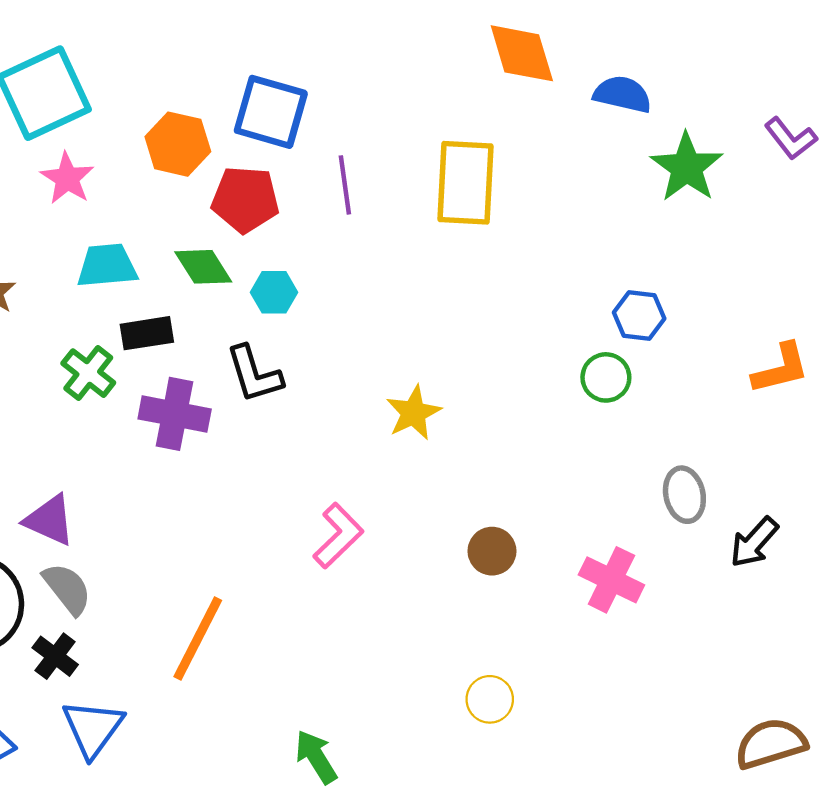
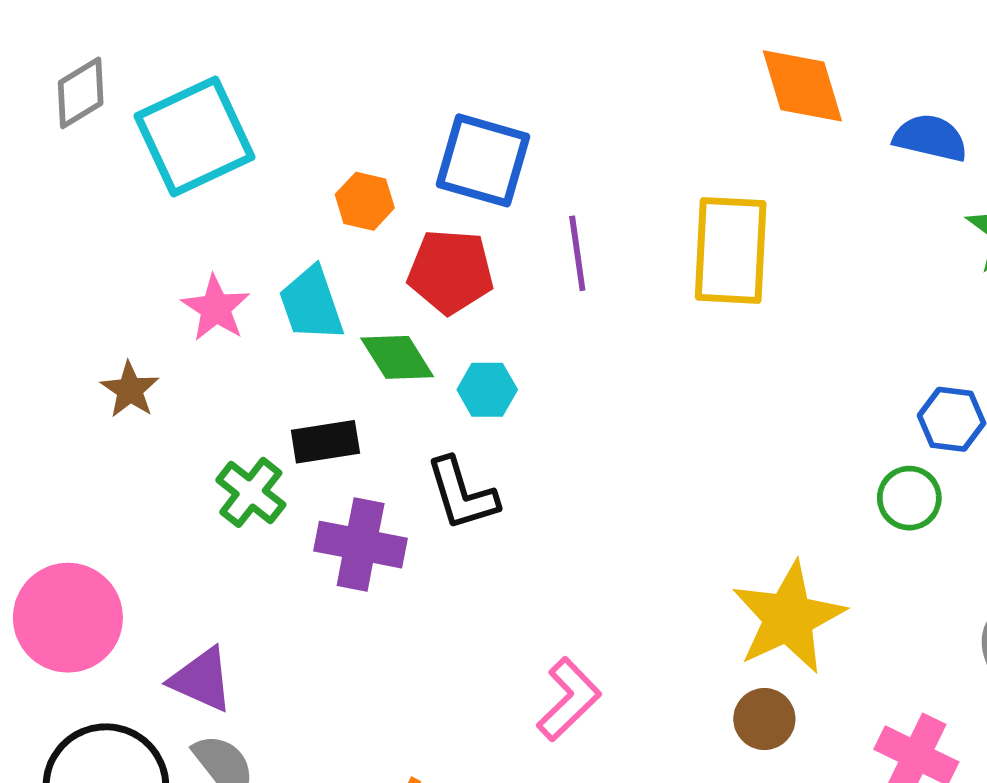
orange hexagon: (178, 144) -> (365, 201), size x0.7
pink star: (67, 178) -> (216, 308), moved
cyan trapezoid: (107, 266) -> (311, 304), moved, turned -104
yellow star: (413, 413) -> (788, 618), moved, size x1.6

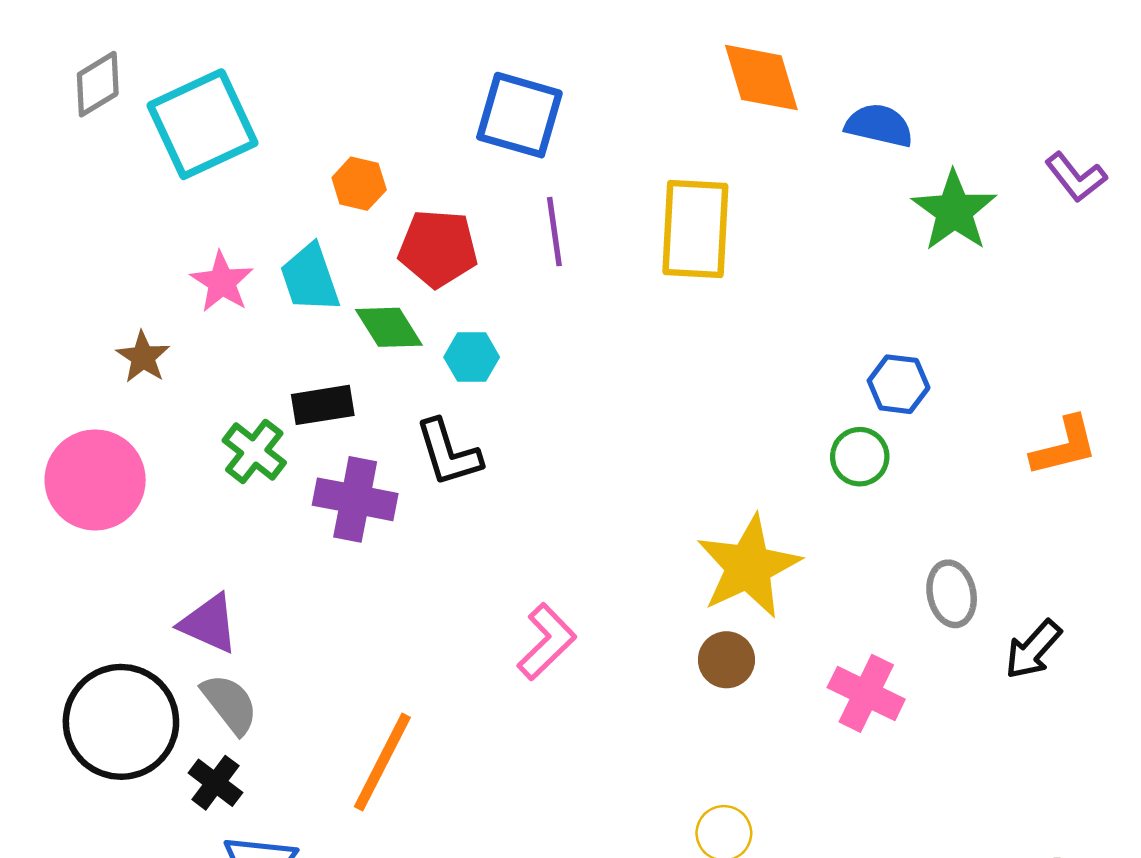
blue square: (483, 160) -> (519, 115), moved
pink circle: (68, 618) -> (95, 480), moved

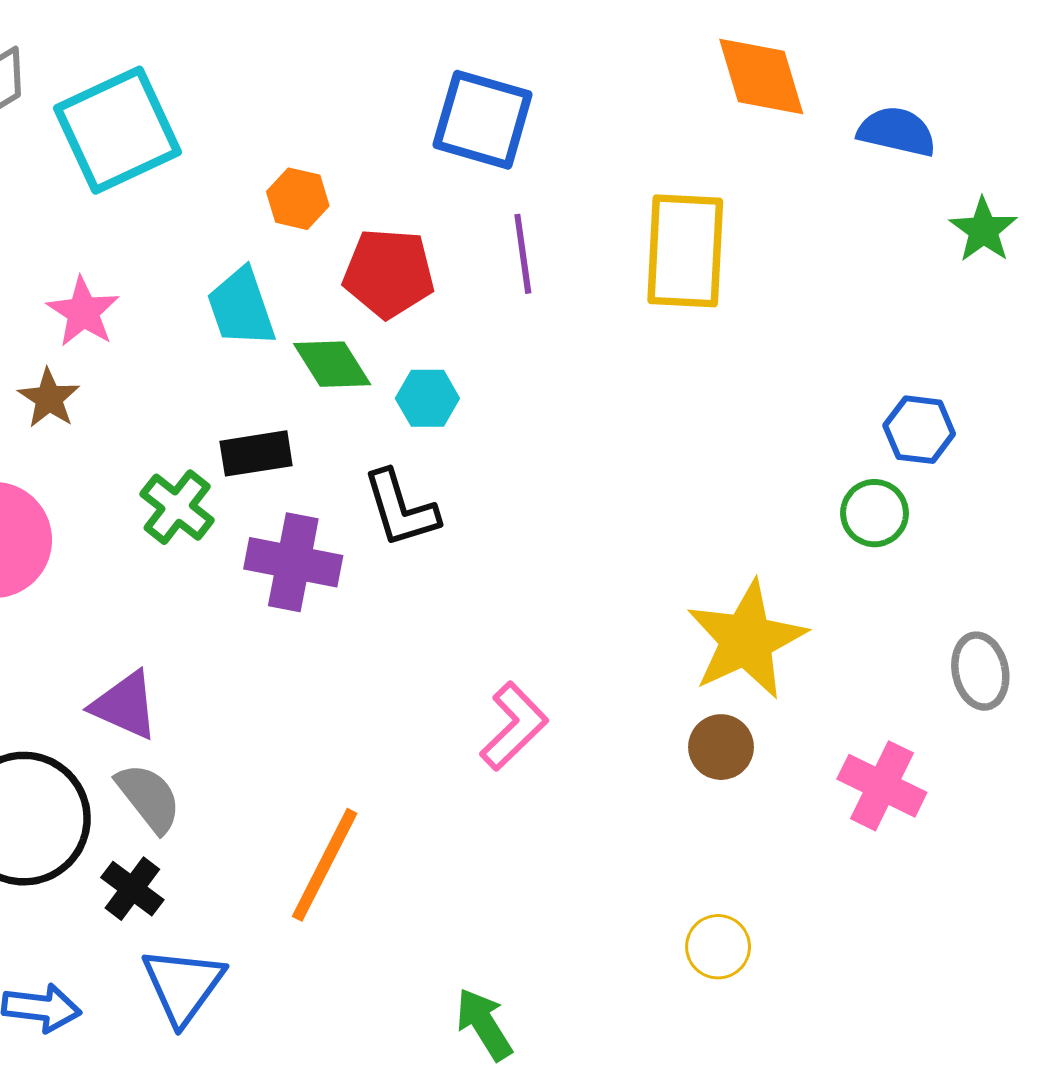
green star: (954, 211) -> (983, 230), size x0.7
pink star: (222, 282) -> (83, 312), moved

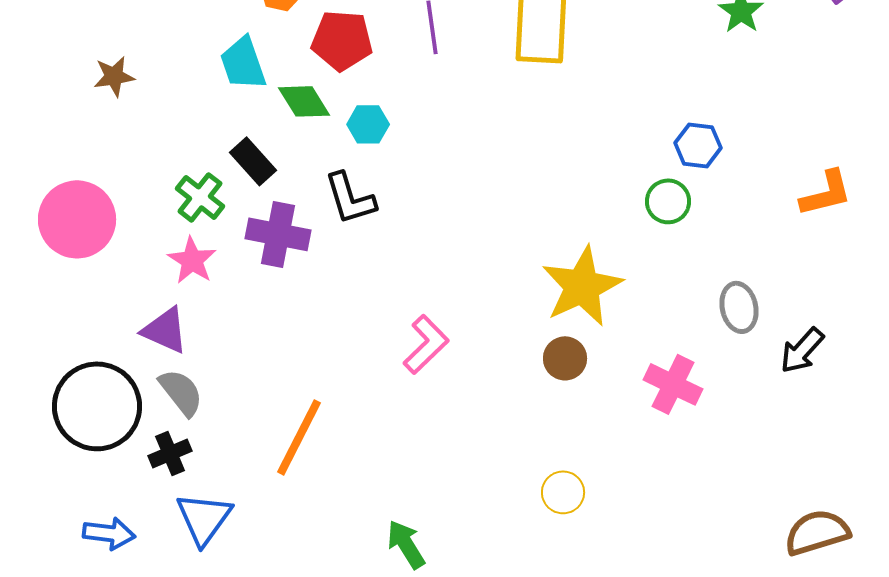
pink star: (83, 312) -> (192, 260), moved
brown star: (49, 398) -> (114, 76), moved, turned 30
black rectangle: (256, 453) -> (253, 161), turned 57
black cross: (132, 889) -> (170, 453), turned 30

